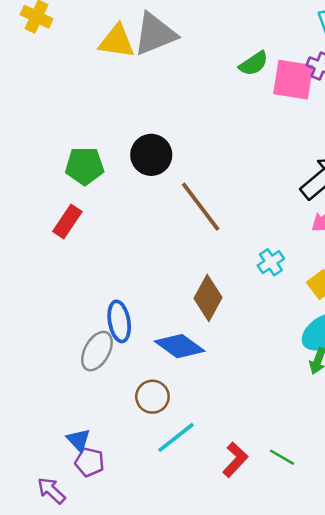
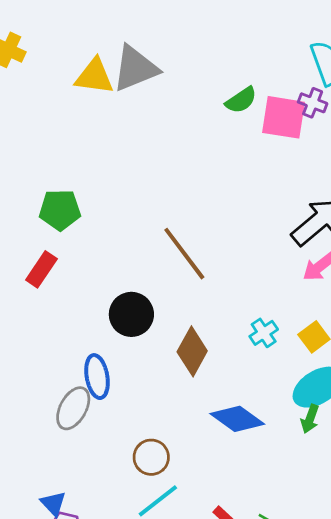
black circle: (151, 155) -> (131, 314), moved
cyan cross: (271, 262) -> (264, 333), moved
blue diamond: (180, 346) -> (237, 419), moved
brown circle: (152, 397) -> (151, 457), moved

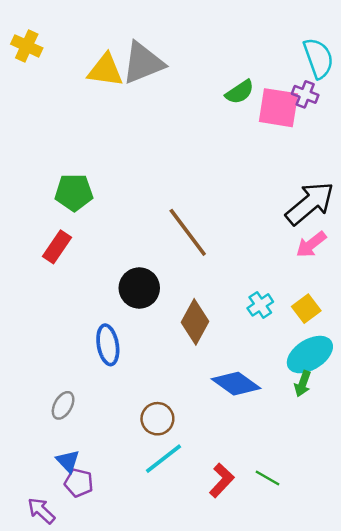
gray ellipse: (73, 408) -> (63, 405), moved, size x0.7

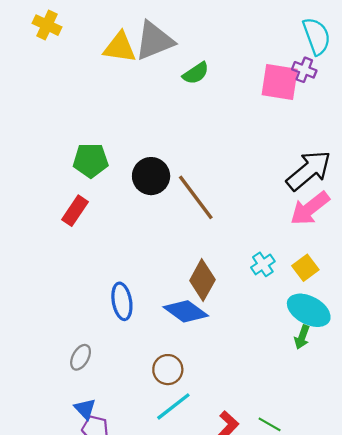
green semicircle: (240, 92) -> (196, 73), moved
pink arrow: (311, 244) -> (310, 208), size x1.4
black circle: (139, 288) -> (151, 176), moved
cyan ellipse: (310, 355) -> (309, 310), turned 60
blue diamond: (236, 384) -> (186, 311), moved

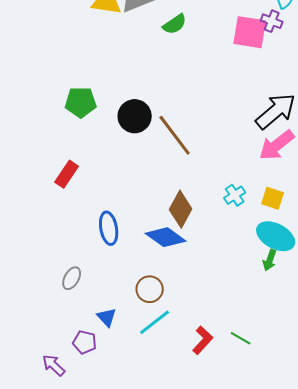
red rectangle: (75, 211) -> (67, 174), moved
yellow square: (305, 268) -> (273, 198), turned -35
blue triangle: (85, 409) -> (107, 317), moved

